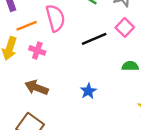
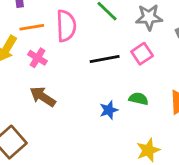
brown arrow: (37, 88) -> (43, 97), moved
blue star: (88, 91) -> (109, 110), moved

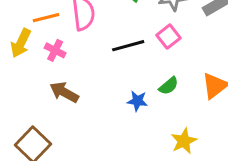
green semicircle: (139, 99) -> (169, 86), turned 132
blue star: (109, 110) -> (137, 101), turned 30

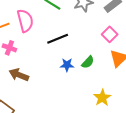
pink square: (168, 37) -> (110, 34), moved
blue star: (137, 101) -> (67, 65), moved

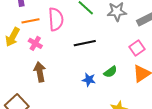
blue star: (67, 65) -> (89, 80), moved
brown arrow: (19, 75) -> (40, 72), turned 48

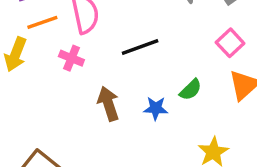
pink cross: (35, 43) -> (71, 58), moved
brown arrow: (40, 72) -> (108, 104), moved

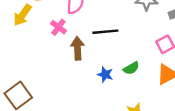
brown arrow: (108, 104) -> (78, 48), moved

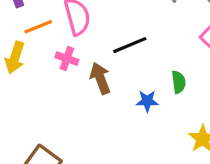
green semicircle: (131, 68) -> (179, 82), turned -49

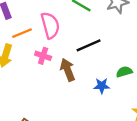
green semicircle: (179, 82) -> (124, 72), turned -98

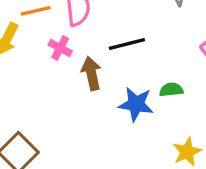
blue star: (102, 86) -> (136, 104), size x1.5

